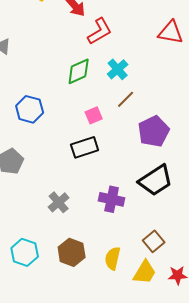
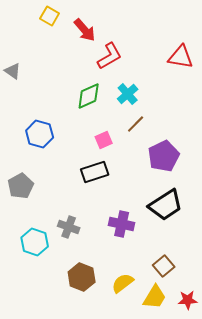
gray cross: (59, 202) -> (69, 227), turned -30
cyan hexagon: (25, 252) -> (35, 242), moved
yellow semicircle: (113, 258) -> (123, 283), turned 40

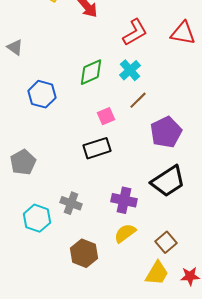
red L-shape: (110, 56) -> (135, 32), moved
blue hexagon: (40, 134) -> (42, 94), moved
yellow semicircle: (123, 283) -> (125, 233), moved

